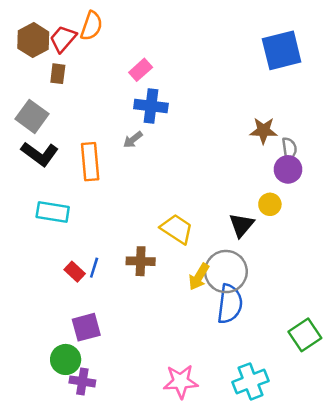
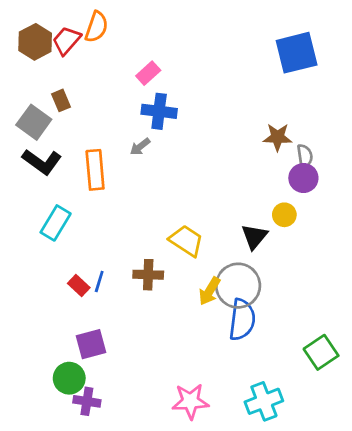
brown rectangle: (58, 74) -> (61, 100), moved, turned -30
cyan rectangle: (53, 212) -> (56, 223), turned -68

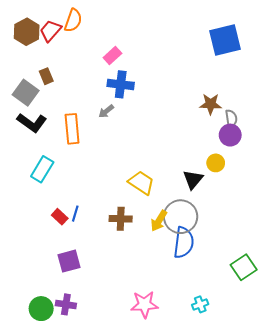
brown cross: (148, 275) -> (121, 219), moved
green circle: (69, 378) -> (41, 309), moved
cyan cross: (264, 401) -> (200, 304), size x0.6

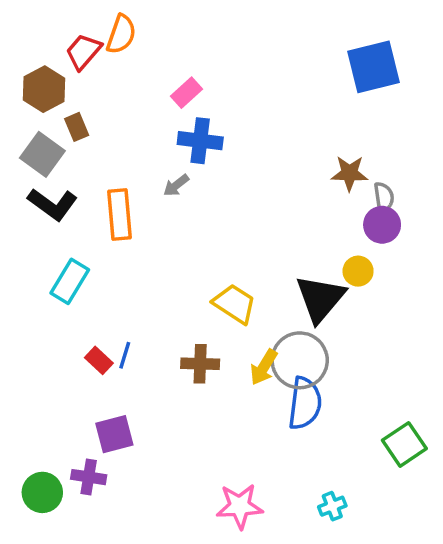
brown hexagon: (27, 32) -> (44, 89), moved
black triangle: (193, 179) -> (320, 299), size x1.5
purple cross: (66, 304) -> (89, 477), moved
green circle: (41, 309) -> (42, 492), moved

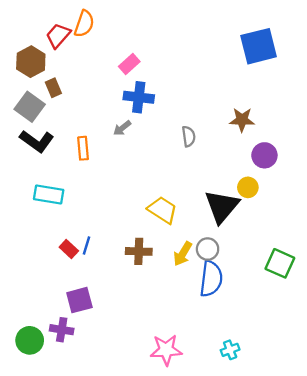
gray semicircle: (384, 197) -> (189, 136), moved
orange rectangle: (120, 214) -> (83, 148), size x0.7
cyan rectangle: (70, 281) -> (49, 194), turned 68
gray circle: (300, 360) -> (208, 249), size x0.6
green square: (404, 444) -> (280, 263), moved, turned -32

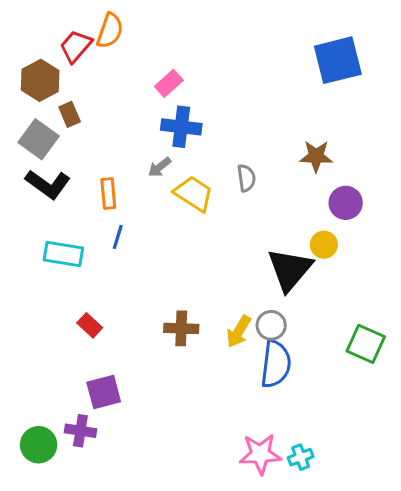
yellow trapezoid: (162, 210) -> (194, 194), moved
blue line: (87, 245) -> (118, 237), moved
pink star: (166, 350) -> (260, 454), moved

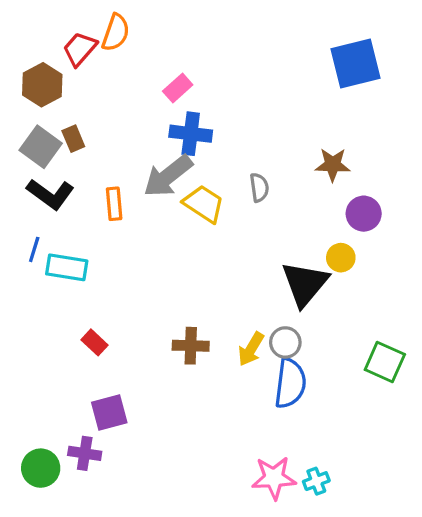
brown rectangle: (70, 114) -> (73, 139), moved
gray arrow: (160, 167) -> (168, 176), size x2.0
blue line: (118, 237) -> (34, 249), moved

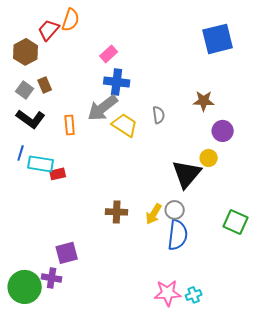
gray square: (41, 147) -> (25, 90), size x0.7
red rectangle: (94, 342) -> (58, 174), moved, turned -56
green circle: (41, 468) -> (25, 287), size x1.4

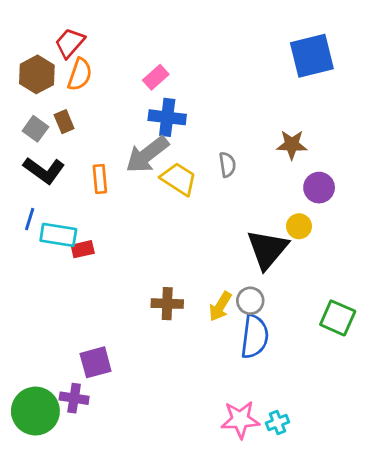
orange semicircle: (71, 20) -> (80, 74), moved

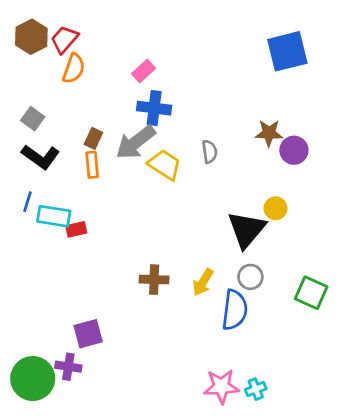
brown hexagon: (37, 74) -> (31, 37), moved
brown rectangle: (64, 122) -> (93, 138), moved, turned 48
purple circle: (319, 188) -> (294, 150), moved
gray circle: (250, 301) -> (250, 277), moved

